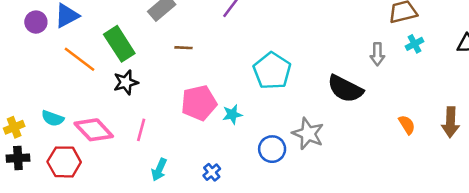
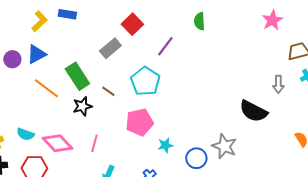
brown line: (184, 48) -> (108, 91), moved, turned 32
cyan pentagon: (272, 71) -> (145, 81), moved
cyan star: (232, 114) -> (165, 145), moved

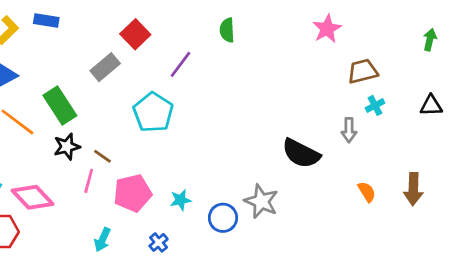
gray arrow: (278, 84) -> (349, 130), moved
brown line: (108, 91) -> (102, 156), moved
pink pentagon: (139, 122) -> (133, 193), moved
pink line: (94, 143) -> (89, 181), moved

